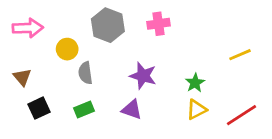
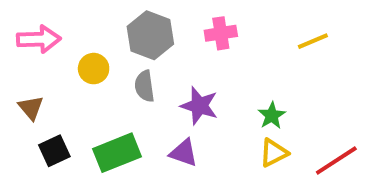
yellow line: (240, 55) -> (313, 41), moved
gray semicircle: (85, 73) -> (144, 86), moved
green rectangle: (84, 110) -> (117, 153), size x1.6

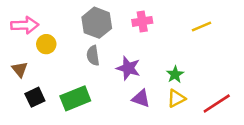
yellow circle: (94, 69) -> (46, 44), moved
purple triangle: (184, 153) -> (141, 98), moved

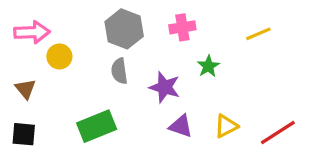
green star: (175, 74) -> (208, 66), moved
black square: (35, 97) -> (24, 134), moved, turned 30

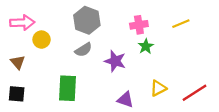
pink cross: (182, 27) -> (139, 25), moved
gray semicircle: (119, 71) -> (83, 50), turned -114
green rectangle: (97, 126) -> (68, 88), turned -65
purple triangle: (181, 126) -> (125, 100), moved

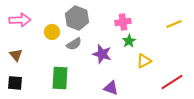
yellow line: (181, 24) -> (174, 24), moved
yellow circle: (42, 40) -> (52, 32), moved
yellow triangle: (158, 88) -> (144, 61), moved

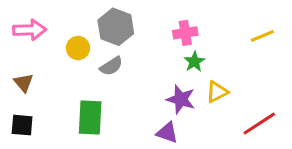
purple star: (102, 54) -> (181, 99), moved

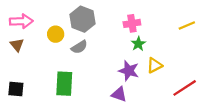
brown triangle: (24, 83) -> (17, 45), moved

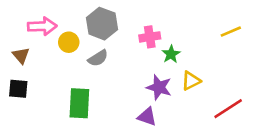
pink arrow: (21, 21) -> (42, 26), moved
pink cross: (132, 23) -> (150, 37), moved
black square: (16, 89) -> (18, 89), moved

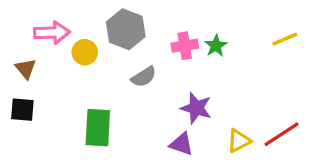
green star: (171, 54) -> (216, 46), moved
gray semicircle: (98, 58) -> (144, 77), moved
yellow triangle: (191, 81) -> (239, 141), moved

